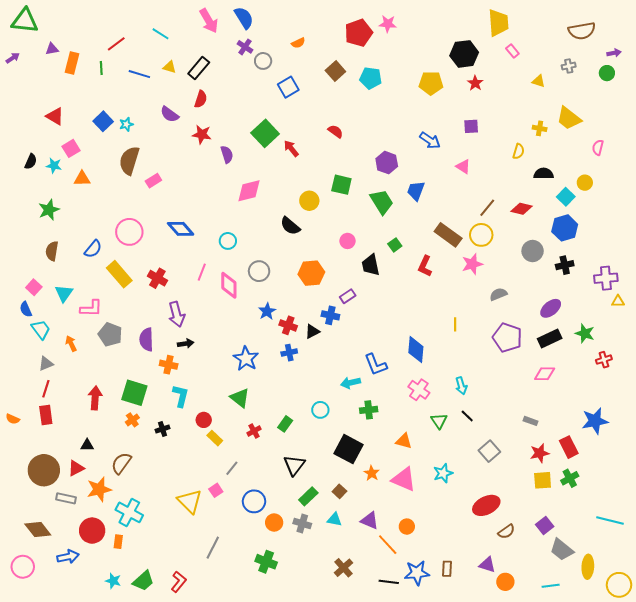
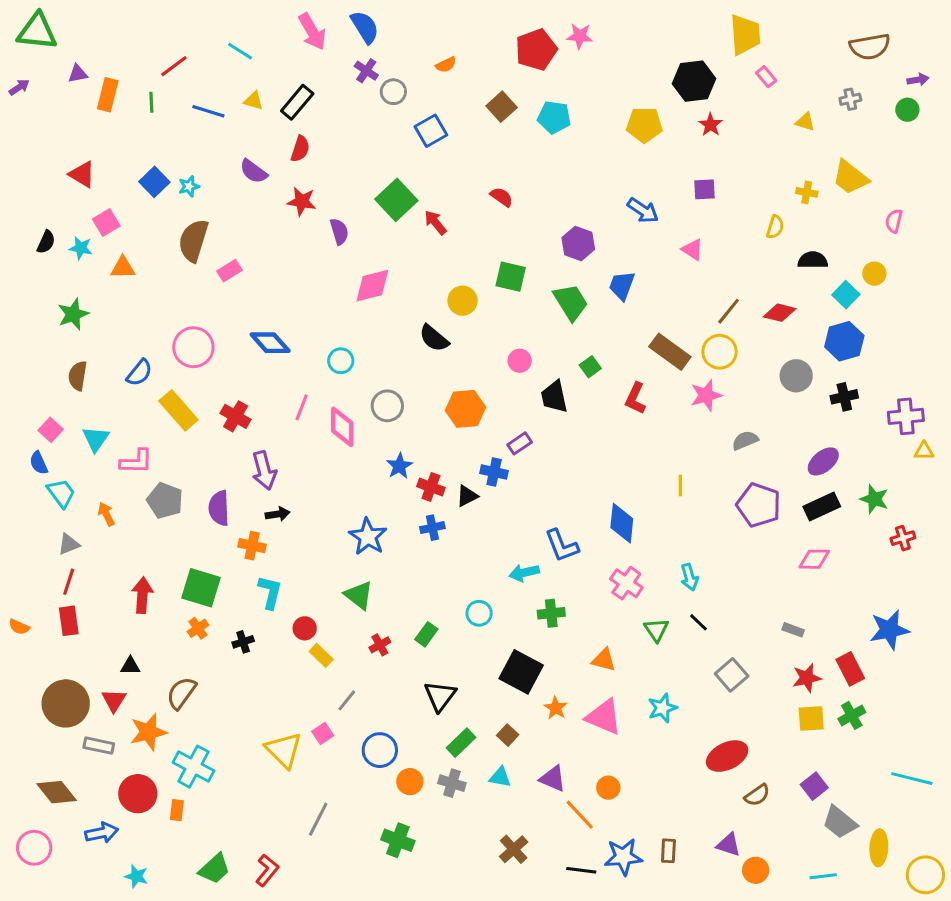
red triangle: (76, 468) -> (114, 700), turned -30
cyan star: (113, 581) -> (136, 876), moved

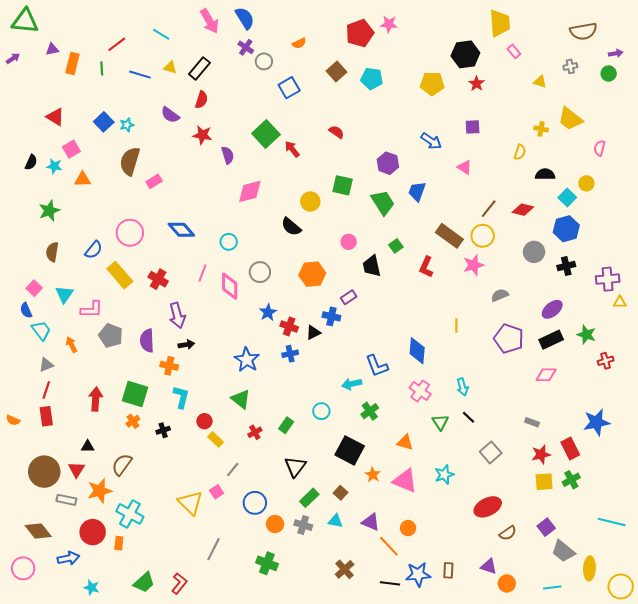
green cross: (551, 613) -> (370, 411), turned -30

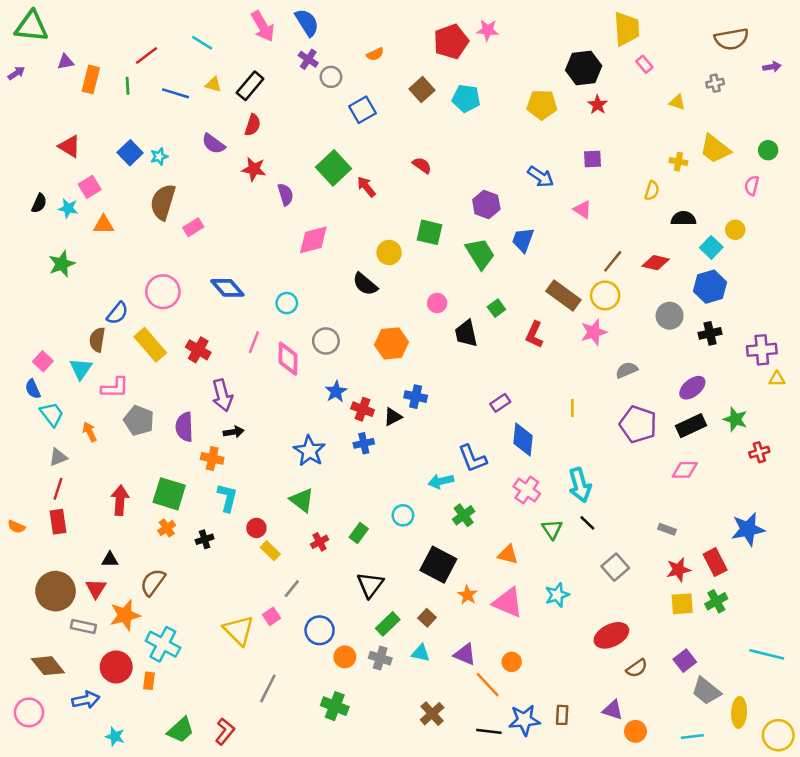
green circle: (609, 74) -> (768, 150), moved
brown semicircle: (52, 252) -> (97, 340), moved
purple rectangle: (349, 297) -> (500, 403), moved
cyan arrow: (462, 387) -> (580, 485), size x1.5

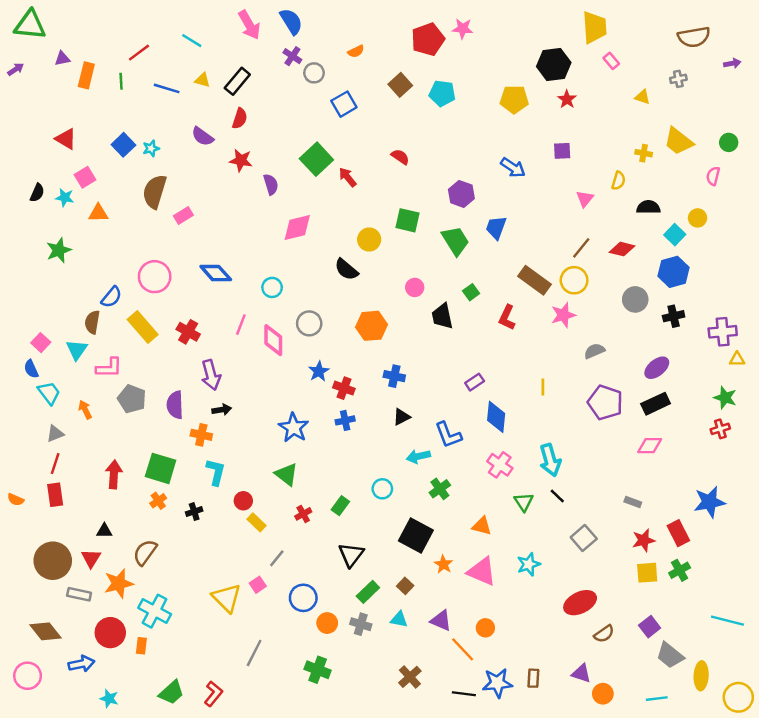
pink triangle: (582, 210) -> (585, 199), moved, turned 36
black triangle: (393, 417) -> (401, 417), moved
green star: (735, 419) -> (725, 398), moved

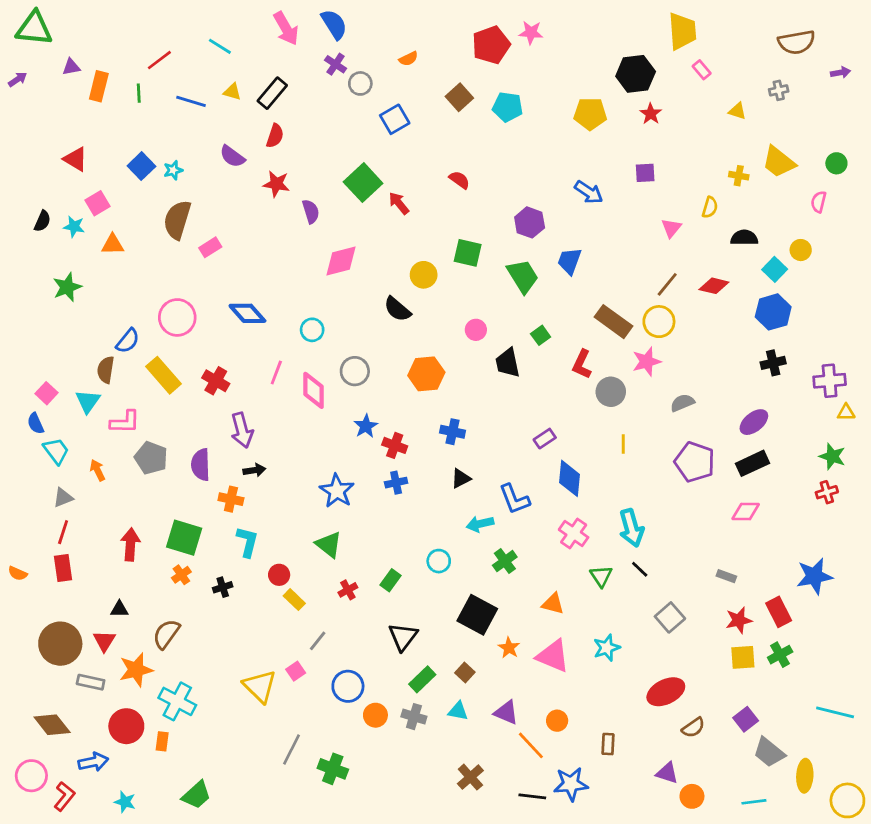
gray circle: (635, 299) -> (611, 392), moved
green cross: (318, 670) -> (333, 769), moved
brown rectangle: (533, 678) -> (608, 744), moved
red L-shape: (213, 694) -> (64, 796), moved

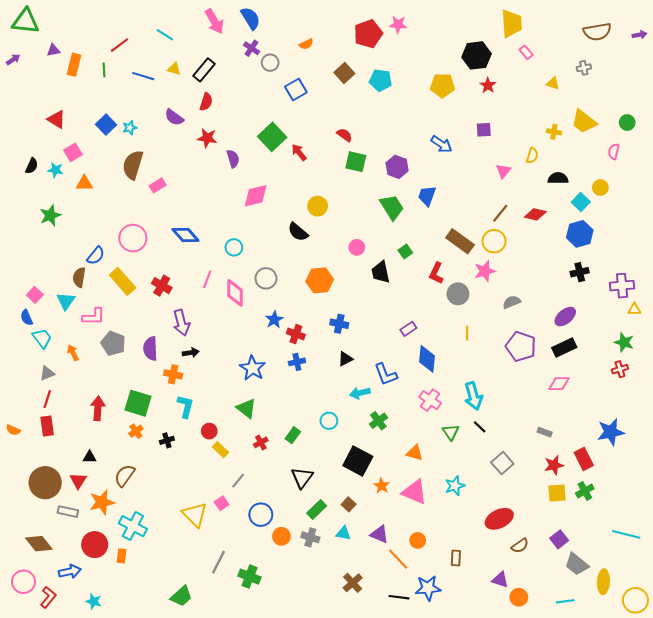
purple arrow: (841, 72) -> (640, 35), moved
green square: (468, 253) -> (356, 162), moved
green trapezoid: (197, 795) -> (181, 596), moved

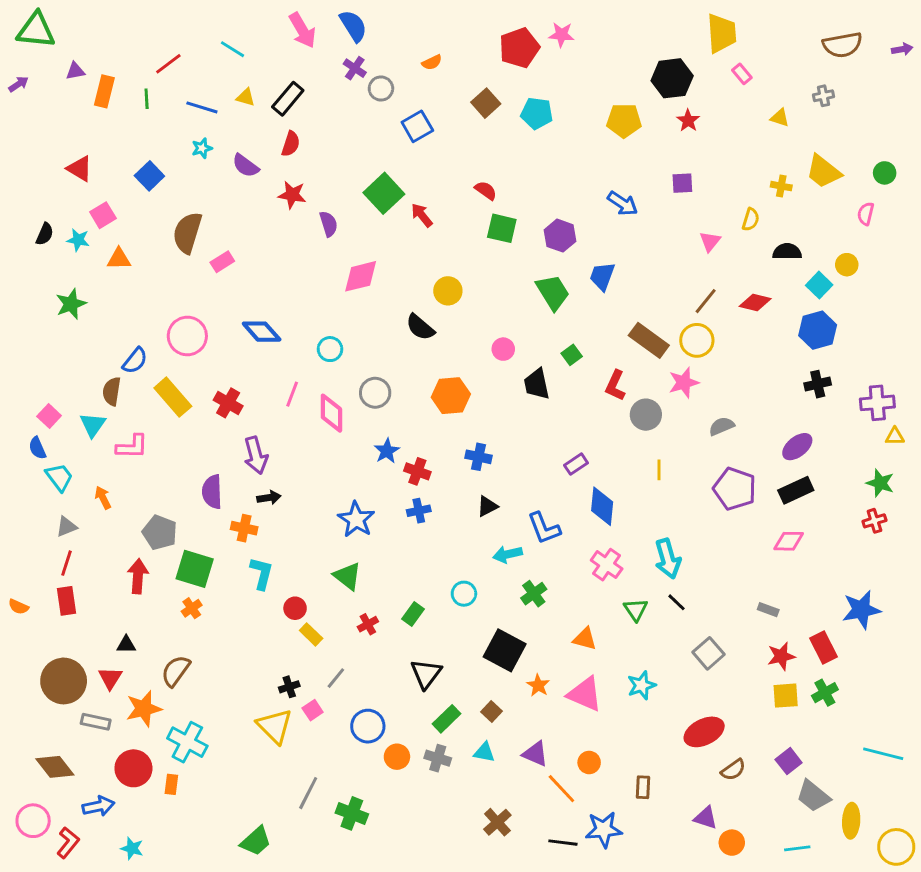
cyan star: (130, 128) -> (202, 148), moved
gray pentagon: (113, 343) -> (160, 532), moved
black cross: (167, 440) -> (289, 687), moved

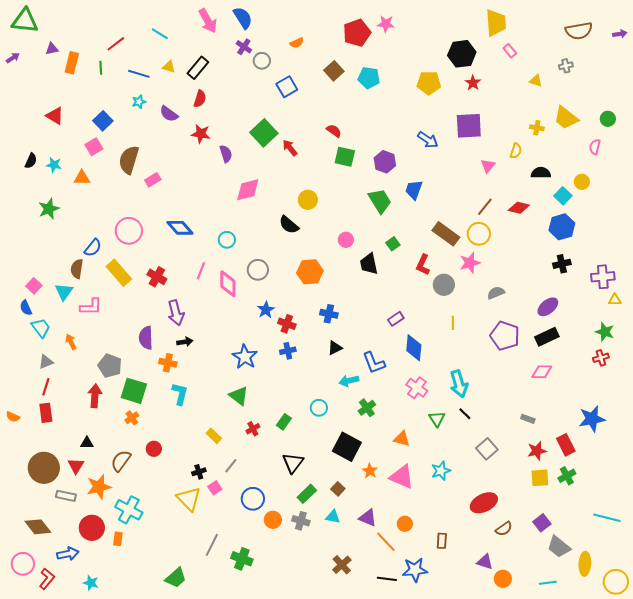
purple square: (682, 183) -> (469, 126), size x1.8
pink square: (103, 215) -> (94, 147), moved
red circle: (295, 608) -> (154, 449), moved

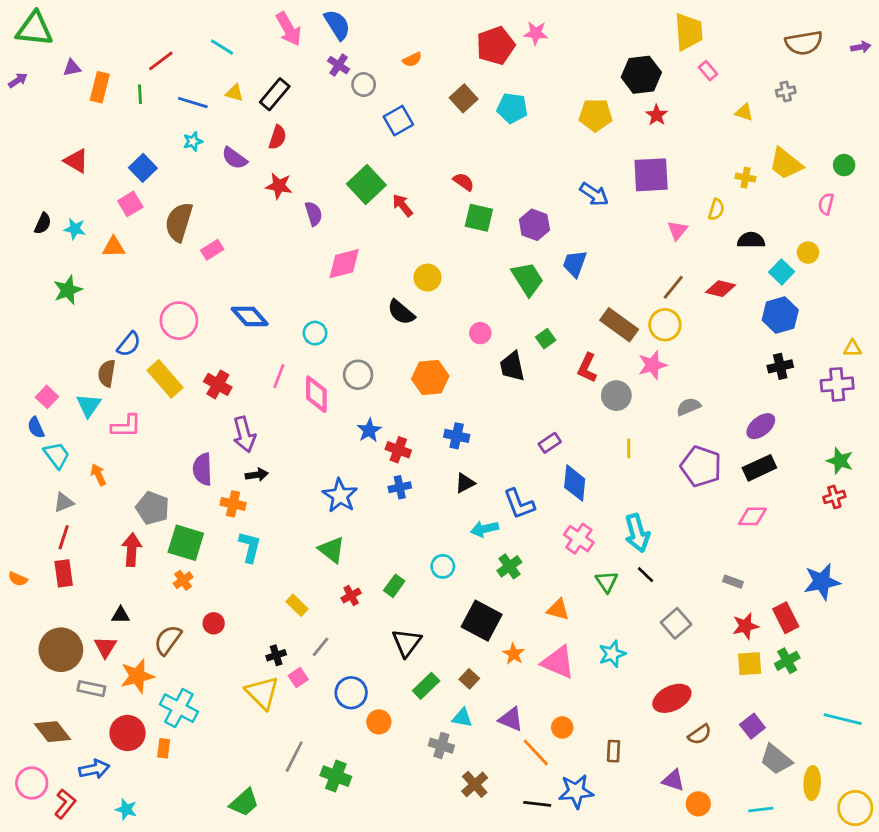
yellow triangle: (615, 300) -> (852, 348), moved
gray cross: (301, 521) -> (441, 746), moved

